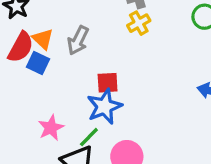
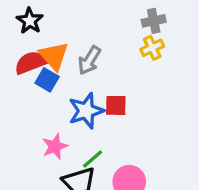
orange triangle: (43, 39) -> (54, 56), size x1.4
red semicircle: (21, 47) -> (31, 63), turned -144
blue star: (104, 106) -> (86, 111), moved

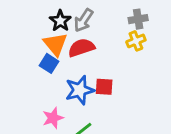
black star: (30, 21) -> (60, 21), moved
gray arrow: (89, 60) -> (84, 20), moved
red semicircle: (31, 63) -> (81, 48), moved

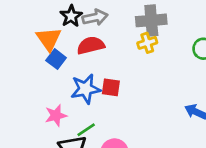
gray cross: (138, 19) -> (151, 20), size x1.5
gray arrow: (84, 20) -> (95, 17), turned -140
orange triangle: (55, 44) -> (49, 39), moved

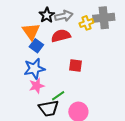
yellow cross: (147, 43) -> (86, 23), moved
blue star: (86, 89) -> (34, 69), moved

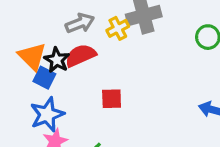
black star: (47, 15) -> (57, 60), moved

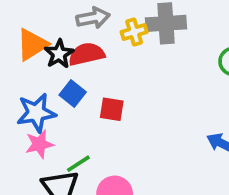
orange triangle: (32, 56) -> (32, 45), turned 32
blue square: (44, 78) -> (73, 93), moved

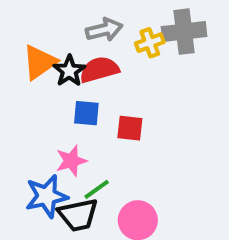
blue square: (73, 93) -> (86, 113), turned -30
blue star: (36, 113) -> (46, 196), moved
pink star: (39, 144) -> (71, 161), moved

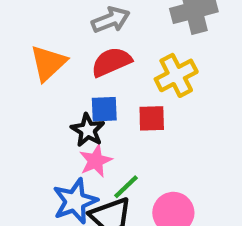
yellow cross: (150, 43) -> (176, 75), moved, size x1.4
black star: (69, 71) -> (88, 130), moved

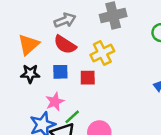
red semicircle: (111, 62) -> (65, 45), turned -125
black star: (88, 130) -> (30, 74), moved, turned -30

